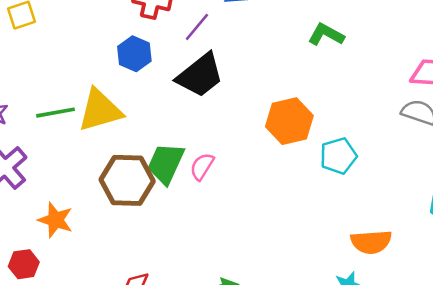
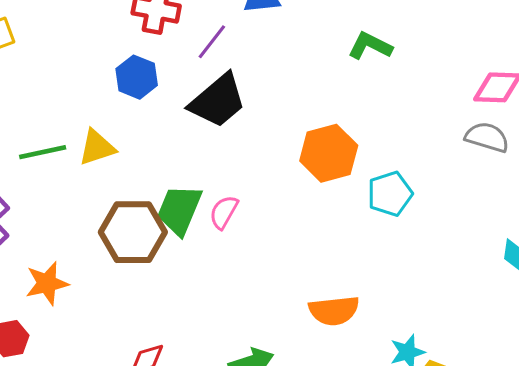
yellow triangle: (100, 110) -> (97, 148), size x0.7
orange star: (56, 220) -> (47, 283), turned -30
orange semicircle: (371, 242) -> (334, 311), moved

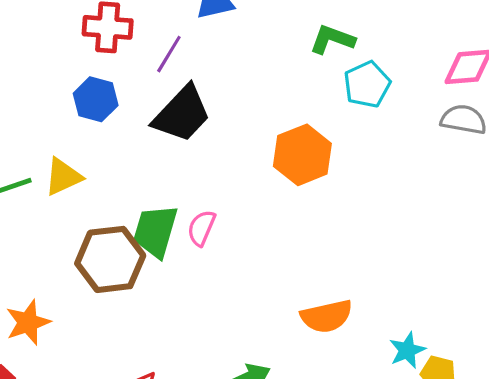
cyan pentagon: (390, 194) -> (367, 84), moved

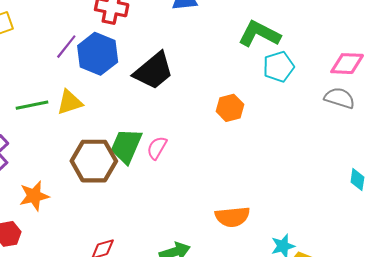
green L-shape: (332, 39) -> (259, 34), size x1.4
purple line: (169, 54) -> (66, 47), moved
blue hexagon: (96, 99) -> (98, 54), size x1.4
orange hexagon: (302, 155) -> (230, 108), size x0.7

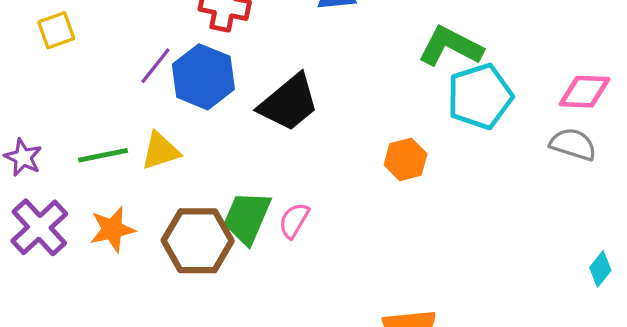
cyan pentagon: (279, 67) -> (480, 96), size x1.4
cyan diamond: (357, 180) -> (600, 269), turned 30
orange star: (34, 196) -> (112, 229), moved

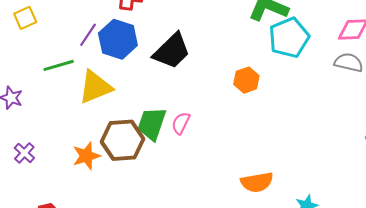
yellow triangle: (160, 151) -> (95, 87), size x1.4
green line: (103, 155) -> (59, 65), moved
purple cross: (39, 227) -> (24, 153), moved, size x0.6
orange star: (112, 229) -> (86, 156), moved

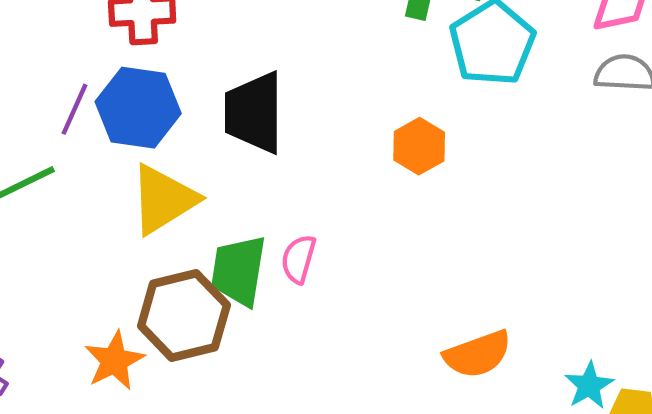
black trapezoid: (172, 51) -> (254, 113), turned 144
yellow triangle: (95, 87) -> (163, 199), moved

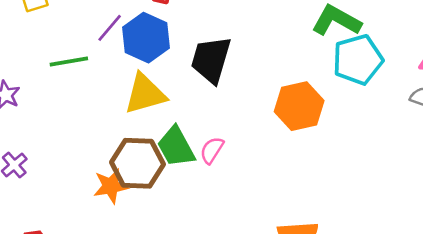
orange hexagon: (419, 146) -> (299, 106), size x1.5
green trapezoid: (239, 271) -> (176, 147), turned -54
orange star: (114, 361) -> (111, 186), moved

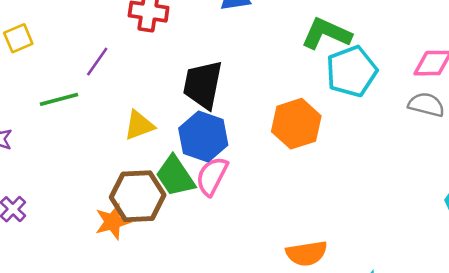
blue hexagon: (146, 38) -> (203, 137), moved
yellow triangle: (145, 94) -> (139, 125), size x0.7
pink semicircle: (212, 150) -> (212, 176), size x1.4

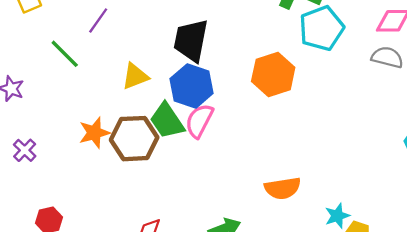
green line: (59, 99) -> (65, 54), turned 60
orange star: (113, 222) -> (94, 133), moved

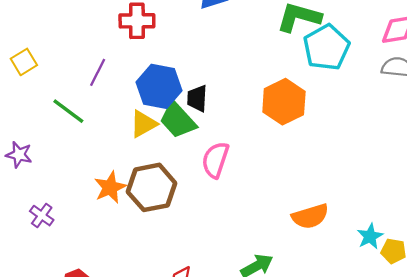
black trapezoid: (191, 40) -> (197, 98), moved, size x0.6
blue hexagon: (192, 86) -> (159, 86), moved
green trapezoid: (167, 121) -> (178, 120), moved

